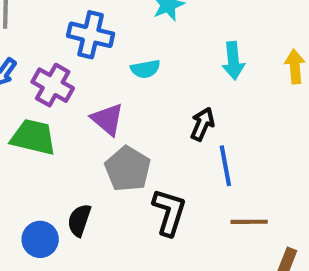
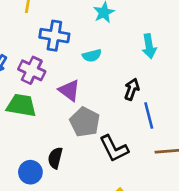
black L-shape: (169, 212) -> (114, 149), turned 140

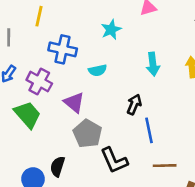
green trapezoid: (21, 105) -> (28, 115), turned 36

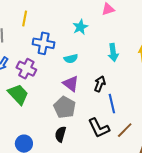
purple triangle: (74, 102) -> (71, 84), moved
black L-shape: (114, 160) -> (99, 128), moved
brown line: (165, 166) -> (125, 130), turned -42
black semicircle: (57, 167) -> (60, 134), moved

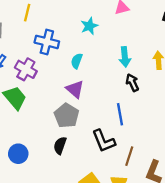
cyan semicircle: (71, 59) -> (77, 61), turned 120
black arrow: (100, 84) -> (132, 83), moved, turned -49
brown line: (125, 130) -> (129, 156), moved, turned -30

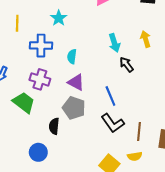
cyan star: (89, 26) -> (59, 18), moved
purple cross: (26, 69) -> (40, 79), moved
blue line: (120, 114) -> (110, 96), moved
black semicircle: (60, 146) -> (54, 126), moved

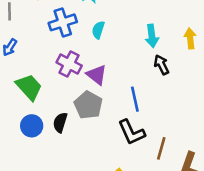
blue cross: (41, 46) -> (63, 22), turned -30
cyan semicircle: (72, 57) -> (98, 30), moved
purple cross: (40, 79) -> (69, 64), moved
blue circle: (38, 152) -> (32, 126), moved

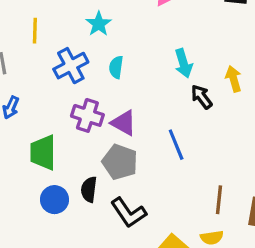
yellow arrow: (190, 38) -> (234, 79), moved
green trapezoid: (29, 87) -> (43, 152), turned -128
black L-shape: (131, 132) -> (128, 213), moved

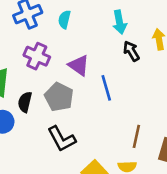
purple triangle: (124, 123) -> (79, 65), moved
black semicircle: (89, 189) -> (25, 102), moved

